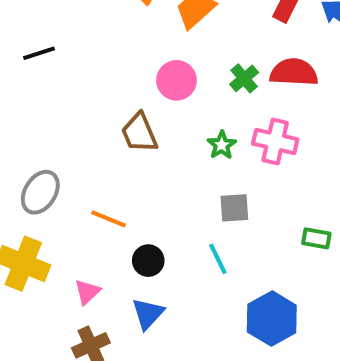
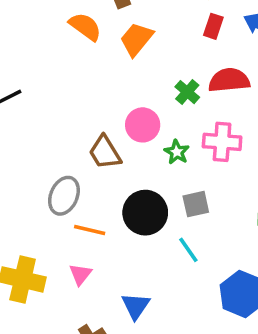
pink circle: (177, 80) -> (143, 125), moved
gray ellipse: (40, 192) -> (64, 196), moved
black circle: (148, 261) -> (145, 213), moved, size x1.6
pink triangle: (87, 292) -> (80, 274), moved

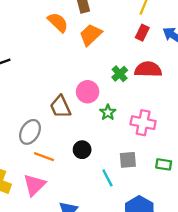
pink cross: (222, 142) -> (143, 123), moved
gray square: (196, 204) -> (128, 160), moved
black circle: (145, 213) -> (82, 150), size x0.6
pink triangle: (80, 274) -> (34, 185), size x1.5

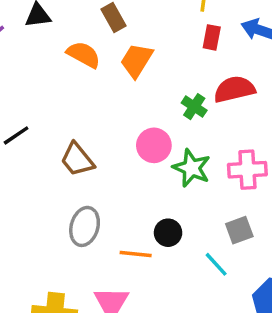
brown trapezoid: (60, 107) -> (77, 160), moved
green star: (108, 112) -> (192, 168), size x1.5
orange line: (44, 157) -> (136, 254), moved

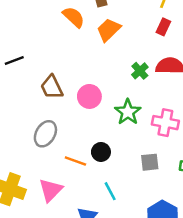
pink circle: (154, 145) -> (89, 96), moved
cyan line: (216, 264) -> (110, 191), moved

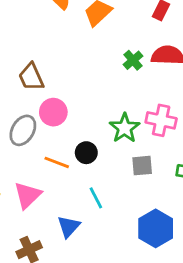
pink circle: (89, 96) -> (53, 112), moved
green star: (128, 112) -> (125, 128), moved

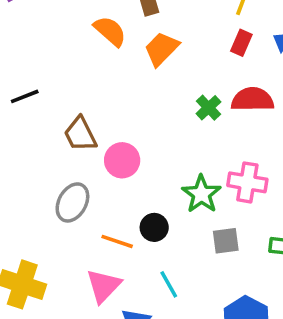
pink circle: (53, 112) -> (122, 160), moved
pink triangle: (28, 195) -> (104, 286), moved

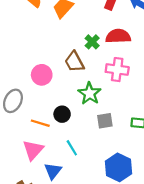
brown trapezoid: (80, 134) -> (74, 62), moved
pink cross: (247, 182) -> (117, 70), moved

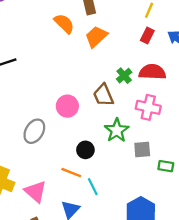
gray square: (105, 121) -> (142, 149), moved
orange line: (40, 123) -> (71, 173), moved
pink triangle: (33, 150) -> (35, 192), moved, turned -35

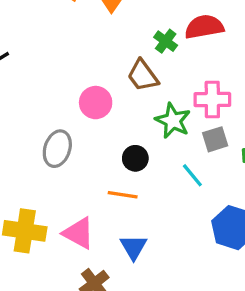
pink cross: (148, 107) -> (212, 99), moved
cyan line: (93, 187) -> (192, 175), moved

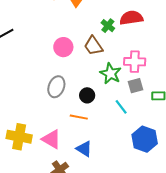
pink circle: (96, 103) -> (63, 47), moved
gray ellipse: (57, 149) -> (56, 87), moved
blue triangle: (134, 247) -> (84, 149), turned -30

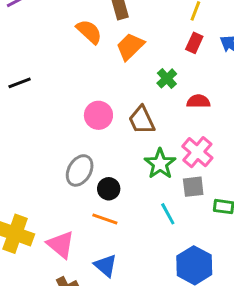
red semicircle: (131, 18) -> (198, 101), moved, size x0.7
green cross: (108, 26) -> (167, 78), moved
pink cross: (135, 62) -> (197, 152), turned 30
black circle: (87, 95) -> (109, 189), moved

